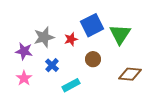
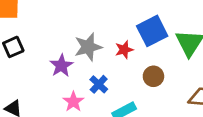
purple star: (24, 51) -> (61, 66), turned 30
pink star: (24, 78) -> (73, 102), moved

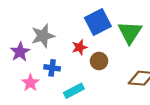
red star: (124, 50) -> (80, 47), moved
blue cross: (99, 84) -> (52, 68), turned -35

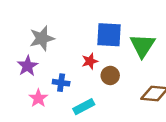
blue square: (98, 22) -> (109, 35), turned 30
gray star: (43, 36) -> (42, 38), moved

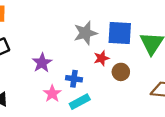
gray star: (42, 38) -> (85, 33), moved
cyan rectangle: (84, 107) -> (80, 102), moved

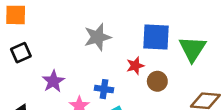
gray star: (85, 33) -> (98, 37), moved
purple star: (42, 63) -> (53, 81), moved

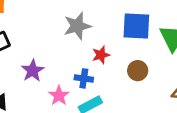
red star: (135, 66) -> (101, 55), moved

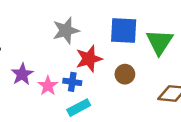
red star: (101, 55) -> (89, 59), size x1.5
pink star: (59, 96) -> (48, 86), moved

